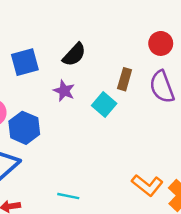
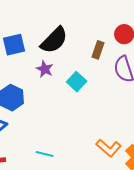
black semicircle: (74, 55) -> (54, 40), size x1.4
brown rectangle: (125, 79) -> (98, 50), moved

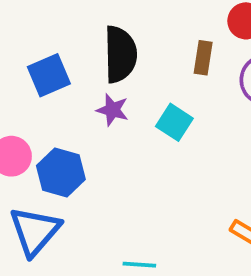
black semicircle: (54, 40) -> (120, 54), turned -36

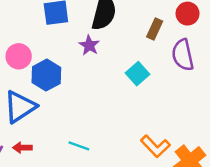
cyan square: (174, 122) -> (137, 74), moved

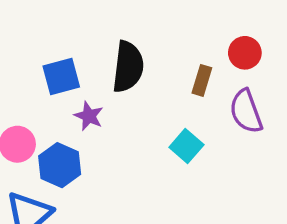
purple star: (89, 45) -> (89, 116), moved

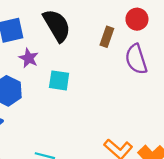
black semicircle: (128, 67) -> (57, 25), turned -40
cyan square: (186, 146) -> (59, 80), moved, turned -35

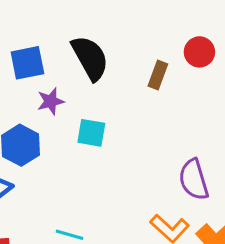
purple star: (29, 58) -> (51, 101), turned 30
purple semicircle: (136, 59) -> (194, 180), moved

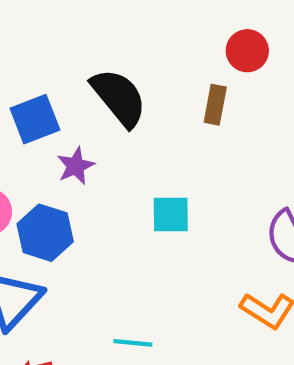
red circle: (199, 52) -> (247, 51), moved
cyan square: (91, 133) -> (171, 214), moved

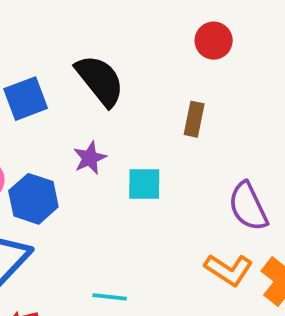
brown rectangle: (215, 105) -> (194, 119), moved
purple star: (76, 166) -> (90, 158), moved

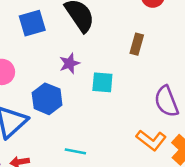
blue hexagon: (33, 199) -> (47, 99), moved

